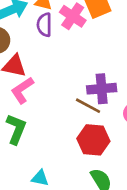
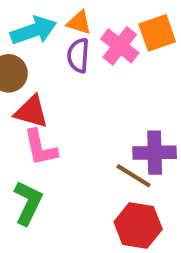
pink L-shape: (22, 90) -> (40, 148), turned -72

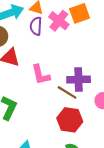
pink L-shape: (40, 148) -> (41, 75), moved

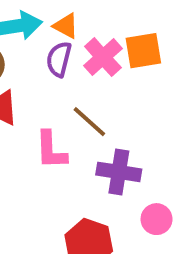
brown line: (67, 92) -> (89, 122), moved

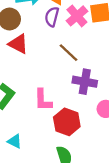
pink L-shape: (51, 150) -> (43, 100), moved

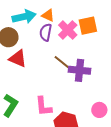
purple cross: (85, 82) -> (80, 70), moved

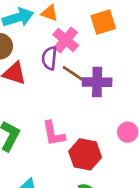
pink cross: (68, 30) -> (66, 40), moved
purple semicircle: (46, 32) -> (49, 58), moved

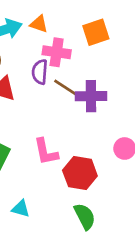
pink cross: (66, 40) -> (57, 52), turned -30

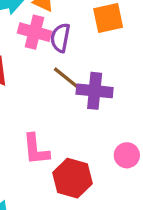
pink cross: (57, 52) -> (34, 32), moved
purple semicircle: (40, 72) -> (60, 38), moved

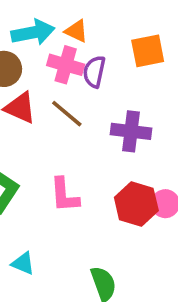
brown line: (67, 79) -> (67, 114), moved
red hexagon: (72, 178) -> (136, 204), moved

